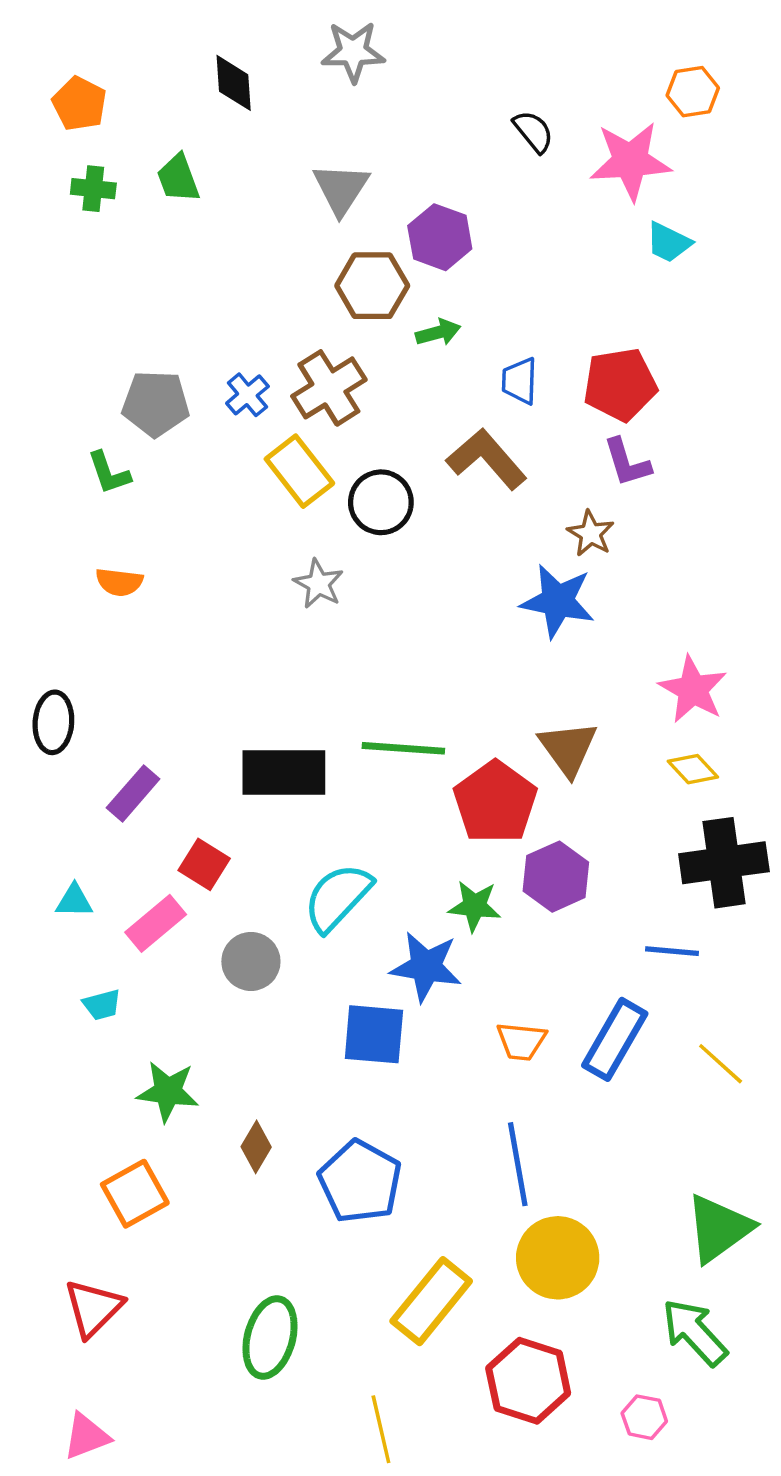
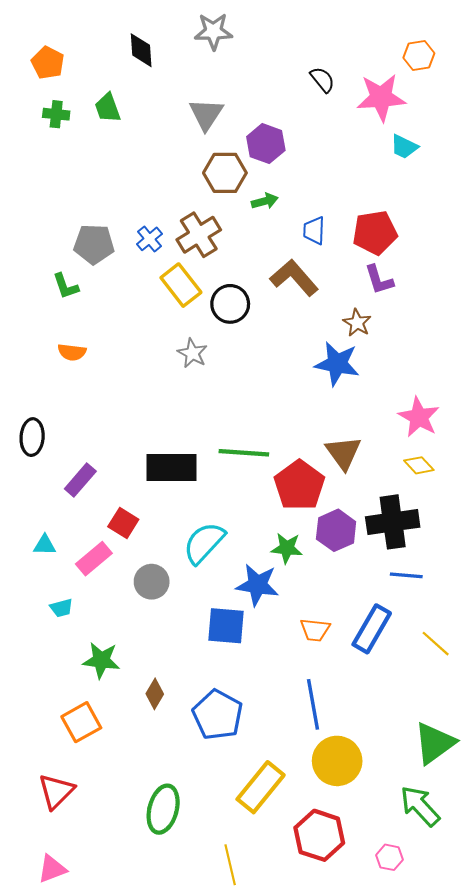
black cross: (724, 863) -> (393, 522), moved

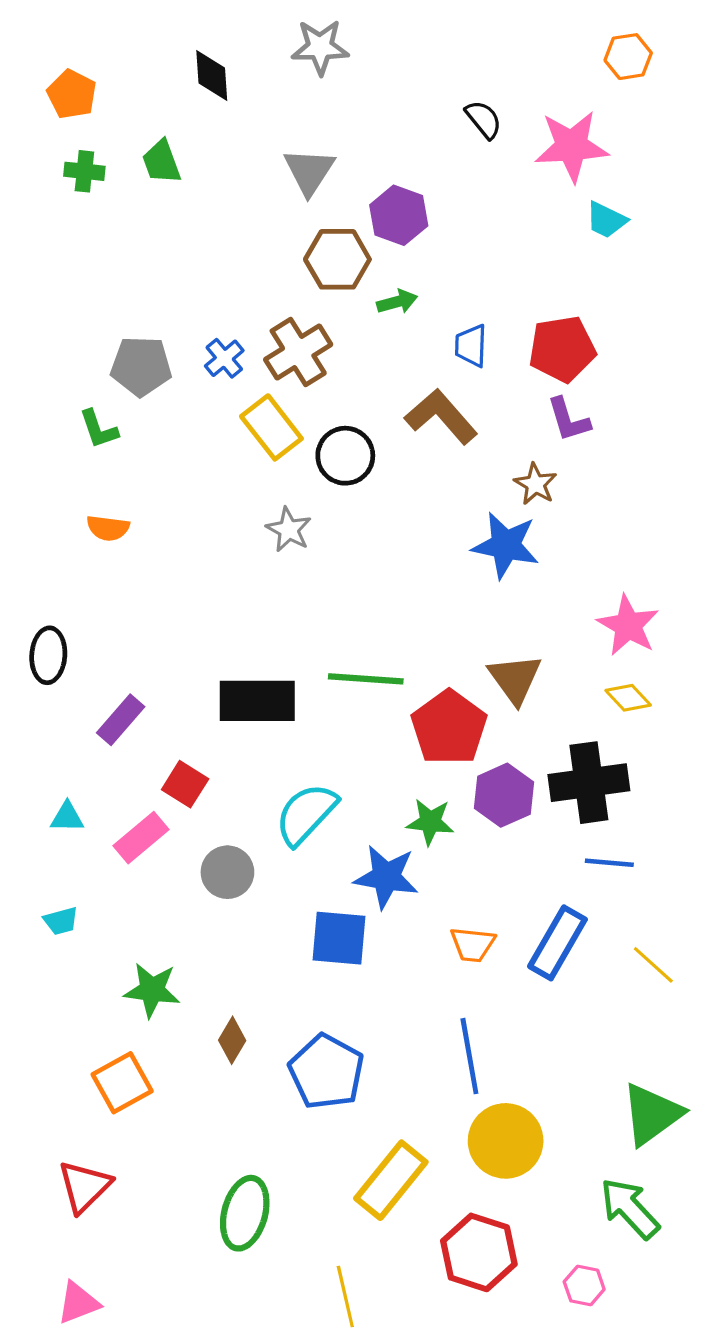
orange hexagon: (419, 55) -> (628, 57), moved
cyan trapezoid: (61, 608) -> (61, 921), moved

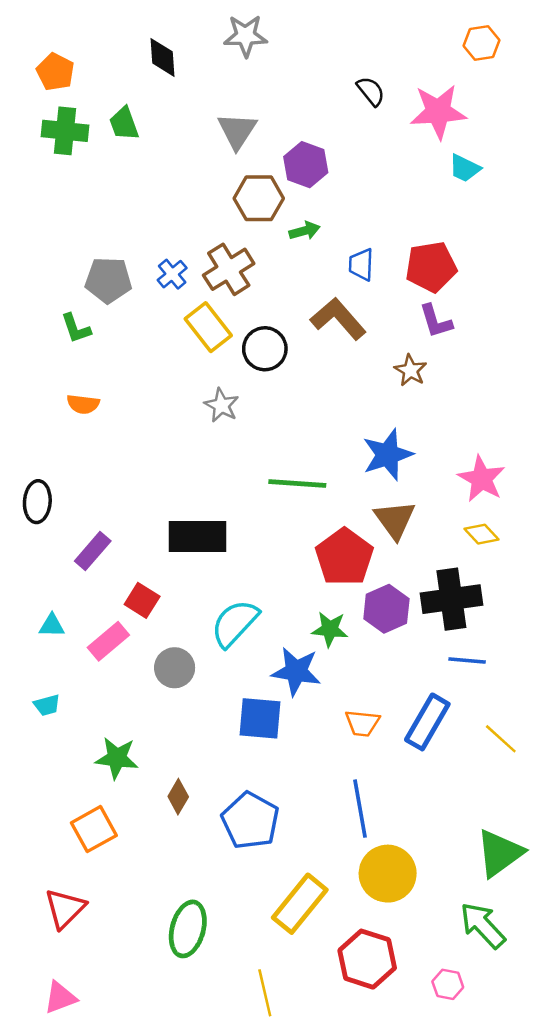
green cross: (84, 171) -> (65, 131), size x1.5
blue star: (506, 545) -> (388, 455), moved, turned -30
green line: (366, 679) -> (297, 484), moved

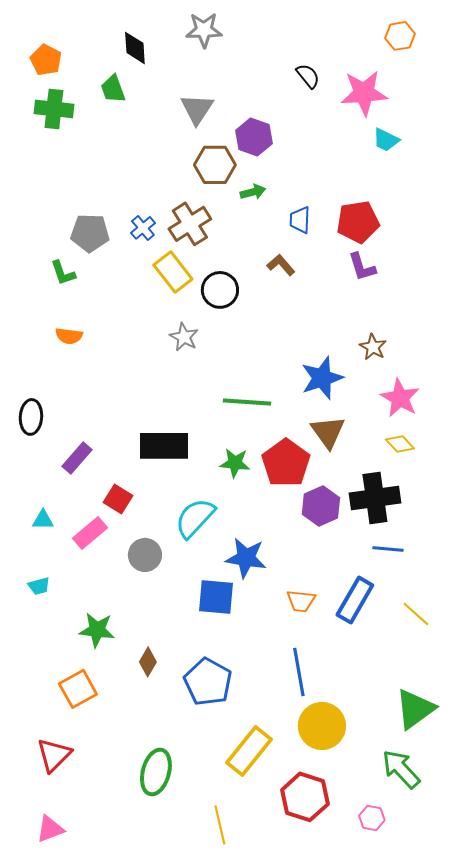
green trapezoid: (124, 124) -> (113, 89), moved
brown L-shape: (338, 319) -> (281, 265), size x0.6
brown star: (410, 370) -> (373, 347), moved
green star: (330, 629) -> (235, 463), moved

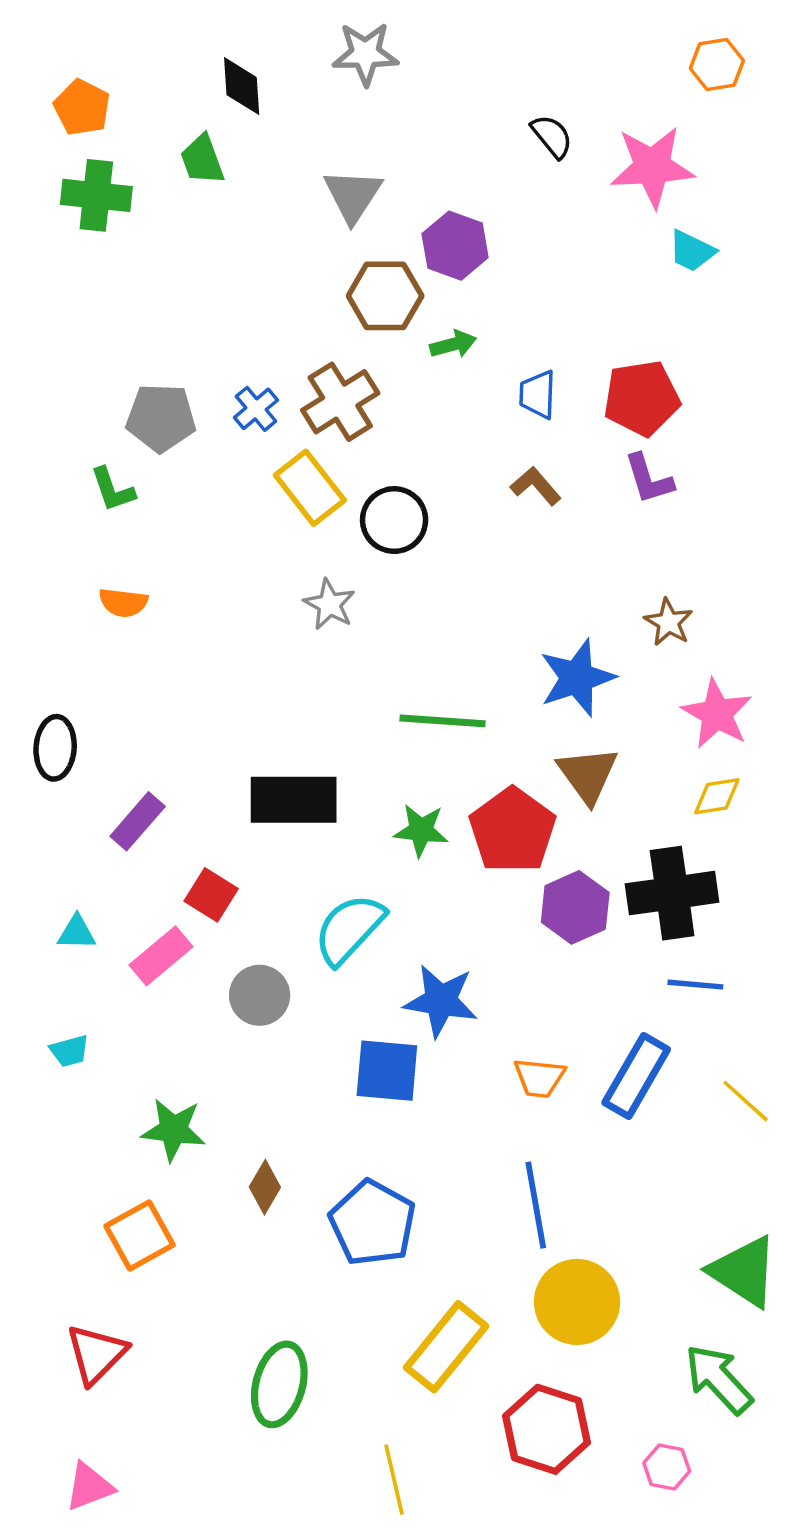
brown L-shape: (281, 265) -> (536, 486), moved
yellow diamond: (400, 444) -> (717, 796), turned -56
green triangle: (415, 709) -> (744, 1271), turned -51

